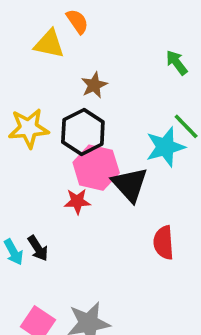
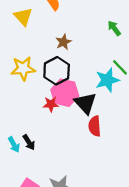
yellow triangle: (49, 44) -> (23, 17), moved, turned 36
red star: (77, 201) -> (51, 104), moved
red semicircle: (164, 243) -> (95, 126), moved

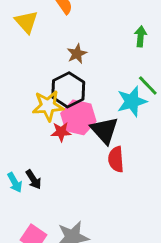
green arrow: (114, 28) -> (141, 36), turned 42
yellow star: (23, 68) -> (48, 106), moved

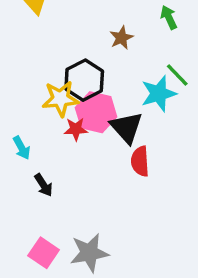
green arrow: (141, 36) -> (169, 17), turned -30
brown star: (77, 54) -> (121, 38), moved
cyan arrow: (15, 182) -> (22, 148), moved

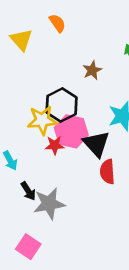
gray star: (89, 253) -> (49, 204), moved

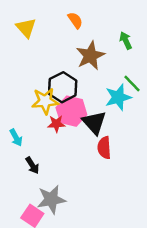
orange semicircle: (57, 23) -> (75, 20), moved
brown star: (92, 70) -> (90, 56), size x1.6
gray star: (49, 204) -> (51, 199), moved

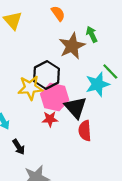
green arrow: (126, 41) -> (92, 34), moved
red star: (56, 124) -> (50, 119), moved

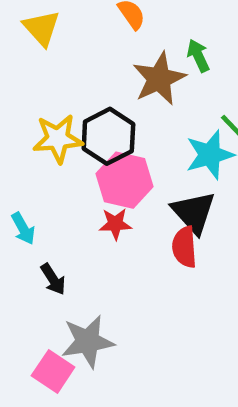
yellow star: (30, 88) -> (58, 139), moved
black triangle: (76, 107) -> (194, 212), moved

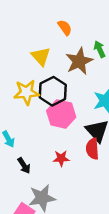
yellow triangle: (42, 28) -> (41, 56), moved
red star: (115, 224) -> (61, 158), moved

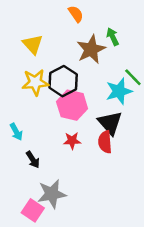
yellow triangle: (41, 56) -> (33, 44), moved
red star: (61, 158) -> (72, 141), moved

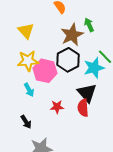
black hexagon: (63, 81) -> (68, 60), moved
pink hexagon: (72, 105) -> (45, 71), moved
cyan arrow: (16, 132) -> (29, 90), moved

